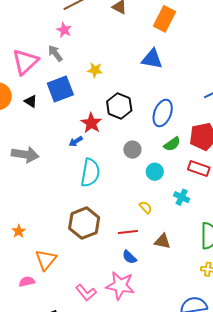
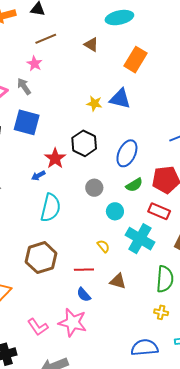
yellow star: (95, 70) -> (94, 103), moved
blue square: (60, 89) -> (27, 122), turned 32
cyan cross: (182, 197) -> (140, 239), size x1.8

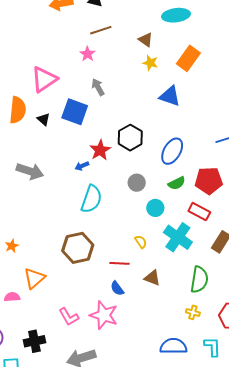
gray arrow: (24, 86) -> (98, 87), moved
yellow star: (94, 103) -> (150, 63), moved

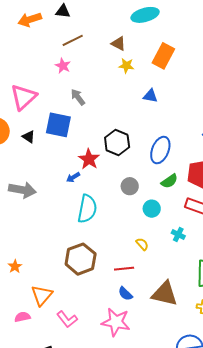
blue triangle: (170, 96) -> (150, 96), size x0.7
cyan cross: (178, 237) -> (178, 234), size x0.5
brown triangle: (152, 278) -> (165, 294), moved, size x1.6
pink L-shape: (69, 317) -> (67, 319), moved

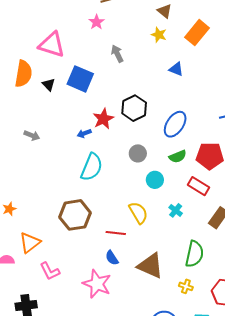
brown triangle: (118, 43) -> (165, 11), moved
pink triangle: (23, 97) -> (52, 45), turned 48
gray arrow: (78, 97) -> (117, 54), moved
gray arrow: (22, 190) -> (32, 135), size x0.6
yellow semicircle: (142, 244) -> (138, 213), size x1.6

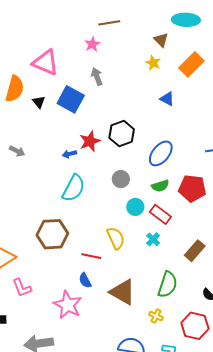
gray arrow: (117, 54) -> (97, 76), moved
red rectangle: (199, 186) -> (160, 214), moved

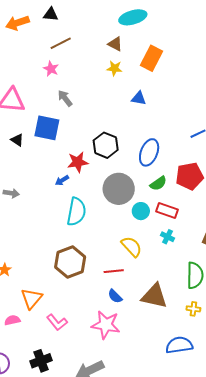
red star: (90, 141) -> (78, 162), turned 30
gray circle: (121, 179) -> (119, 189), size x1.8

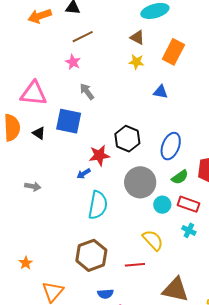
blue semicircle: (115, 296) -> (105, 294), moved, turned -49

